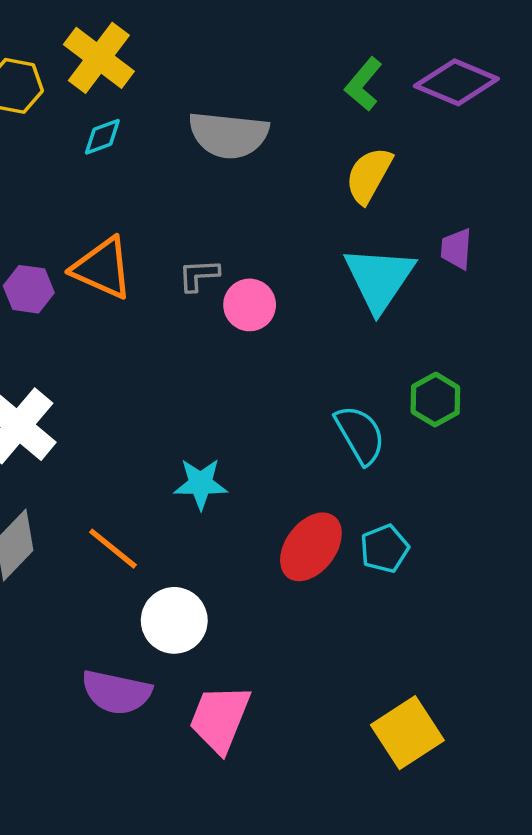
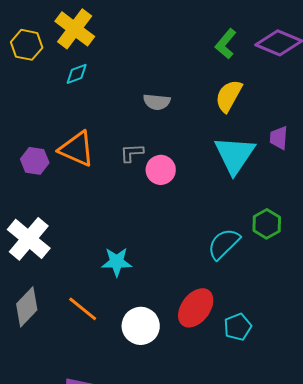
gray semicircle: (229, 135) -> (157, 102), moved, size x0.6
cyan semicircle: (360, 435) -> (224, 244), turned -105
cyan star: (201, 484) -> (117, 262), moved
cyan pentagon: (385, 549) -> (238, 327), moved
white circle: (174, 620) -> (141, 326), moved

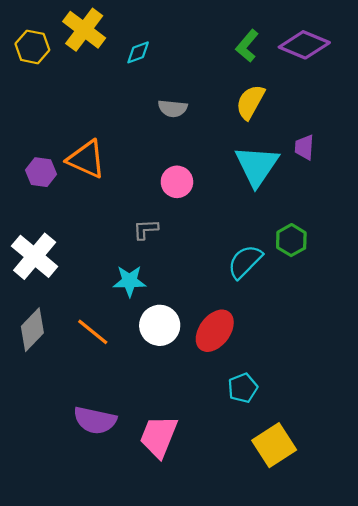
cyan diamond: (77, 74) -> (138, 52), moved
gray L-shape: (132, 153) -> (146, 229), moved
white circle: (141, 326) -> (160, 325), moved
cyan pentagon: (238, 327) -> (243, 388), moved

